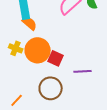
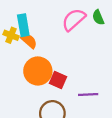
yellow cross: (16, 48) -> (11, 35), moved

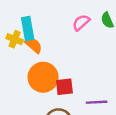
pink semicircle: (74, 20) -> (81, 23), size x0.7
red square: (58, 80) -> (64, 87), turned -30

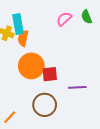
orange semicircle: (34, 45) -> (23, 38), turned -119

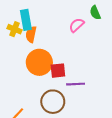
pink semicircle: (64, 19) -> (77, 25), moved
purple line: (77, 87) -> (76, 84), moved

